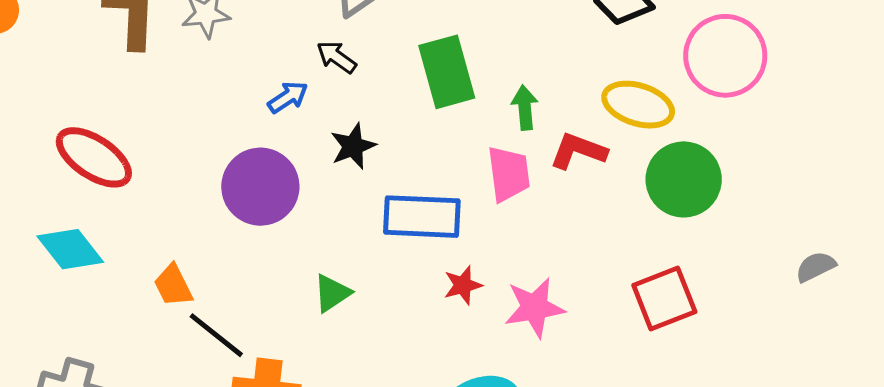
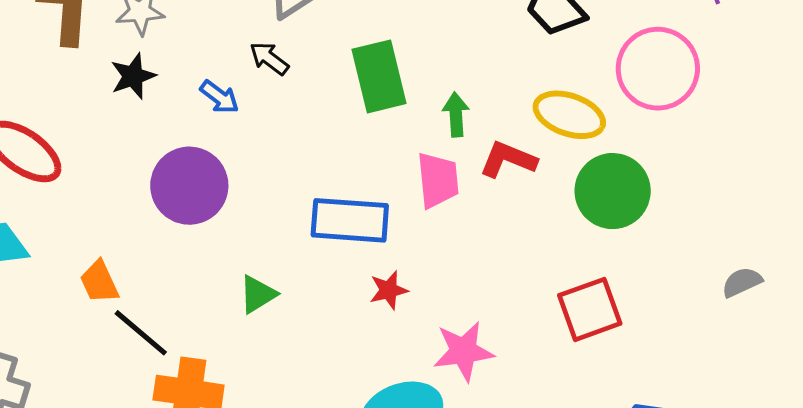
blue arrow: (288, 97) -> (219, 97), turned 69
black star: (353, 146) -> (133, 76), moved
pink star: (535, 308) -> (463, 351), moved

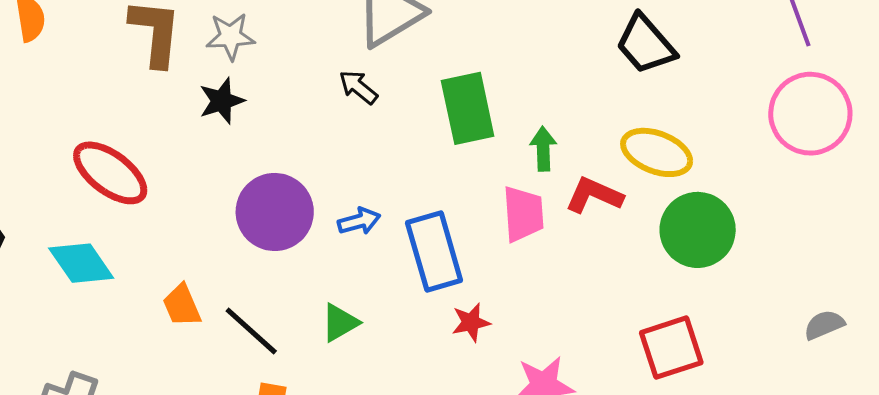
pink circle: (658, 69) -> (810, 114), moved
blue arrow: (219, 97) -> (359, 221), moved, turned -54
blue rectangle: (350, 220) -> (434, 251), turned 68
black line: (141, 333) -> (251, 331), moved

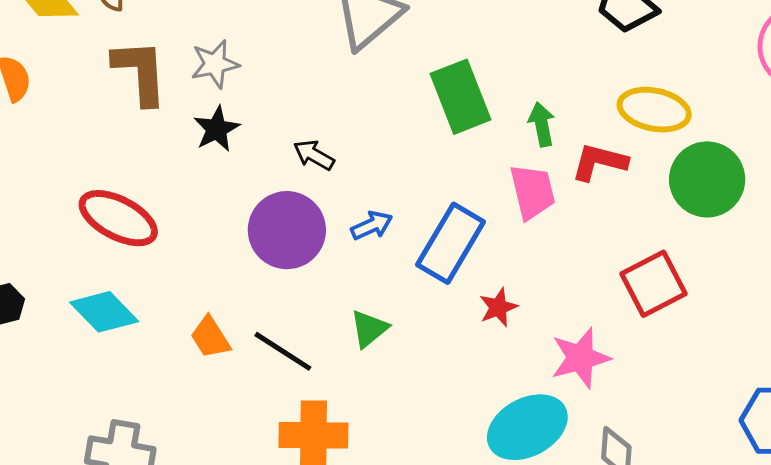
black arrow: (358, 87) -> (314, 155), moved
blue rectangle: (434, 251) -> (451, 243), turned 56
red square: (671, 348) -> (653, 284), moved

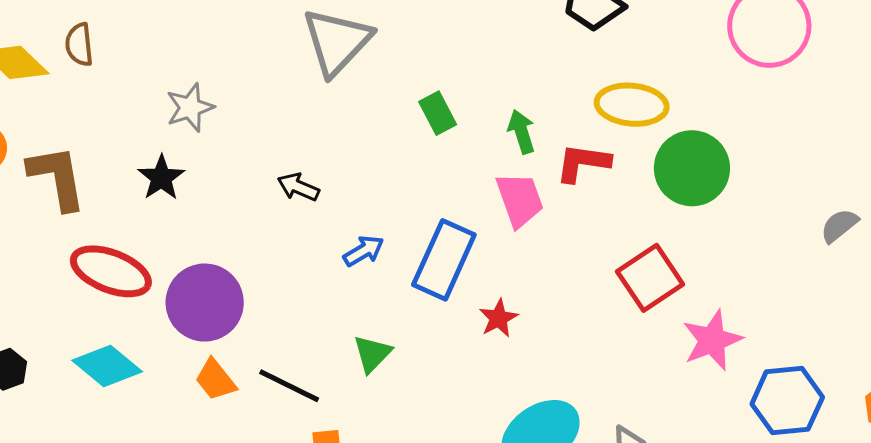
brown L-shape: (140, 72) -> (57, 177), moved
green rectangle: (460, 97) -> (438, 113), size x0.6
black star: (217, 129) -> (161, 178), moved
purple circle: (287, 230) -> (205, 303), moved
pink star: (580, 358) -> (712, 340), moved

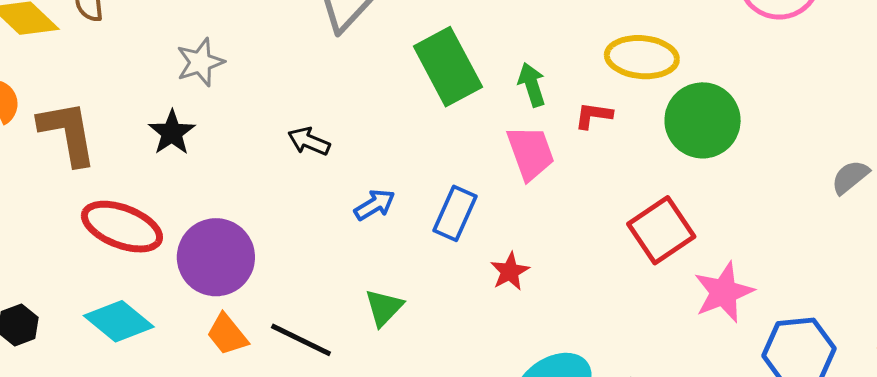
green rectangle: (438, 113) -> (448, 67), size x1.8
red L-shape: (583, 163) -> (593, 115), size x0.7
blue rectangle: (444, 260) -> (455, 213), size x0.7

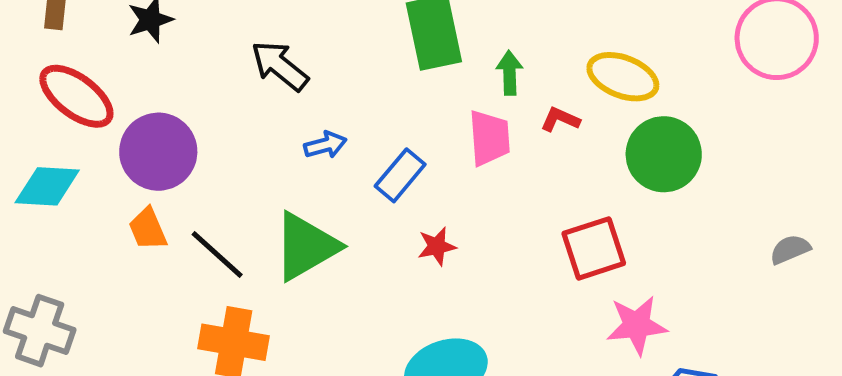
black arrow: (309, 141) -> (280, 66), size x1.5
green triangle: (384, 308) -> (306, 246), size x1.8
cyan diamond: (119, 321) -> (47, 186), turned -52

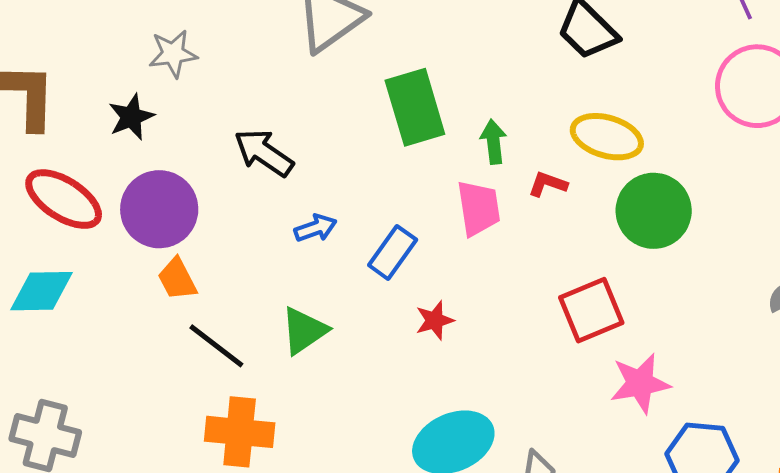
purple circle: (158, 152) -> (159, 209), moved
orange trapezoid: (148, 229) -> (177, 279), moved
green triangle: (306, 246) -> (304, 331), size x0.7

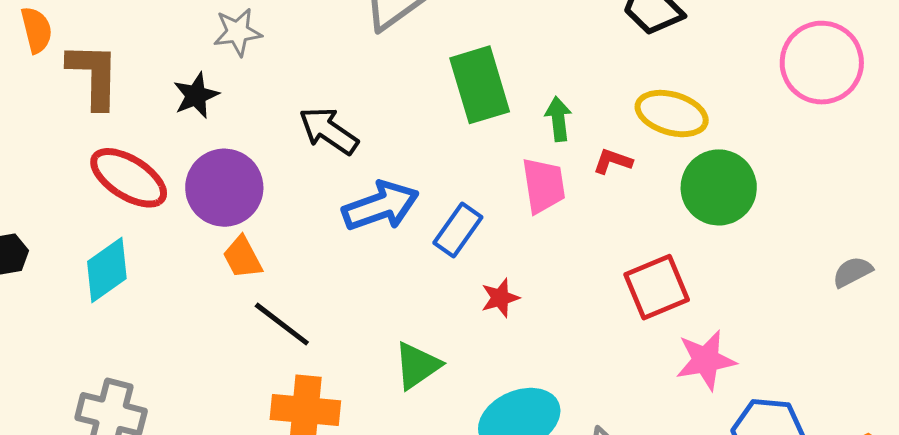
blue arrow: (316, 228) -> (381, 206), size x1.8
cyan diamond: (42, 291) -> (107, 270), turned -34
green triangle: (304, 331) -> (417, 366), moved

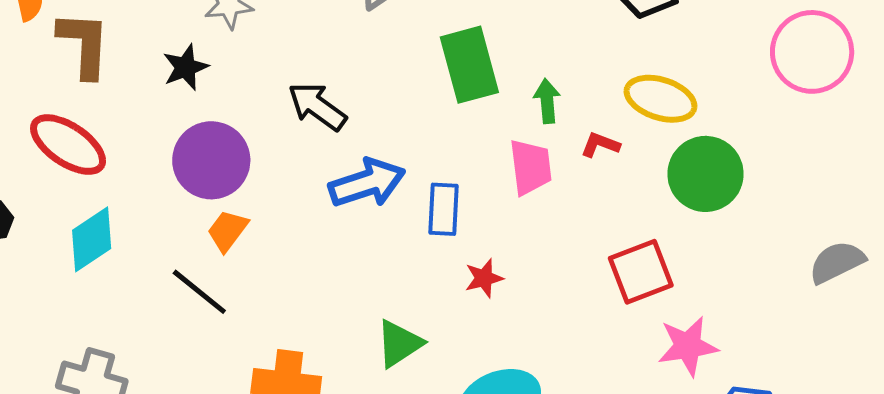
red ellipse: (129, 178) -> (68, 145), moved
blue rectangle: (458, 230) -> (443, 209), turned -34
orange trapezoid: (243, 257) -> (228, 231), turned 63
gray semicircle: (852, 272) -> (837, 262), size x1.4
black line: (282, 324) -> (199, 292), moved

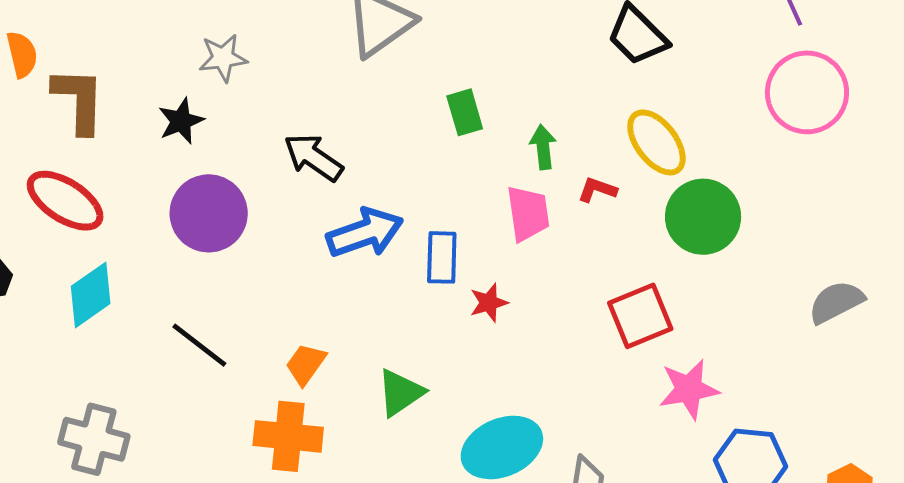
green rectangle: (469, 65) -> (465, 112), size x0.6
yellow ellipse: (661, 99) -> (656, 142), turned 36
orange trapezoid: (228, 231) -> (306, 364), moved
red star: (484, 278) -> (489, 303), moved

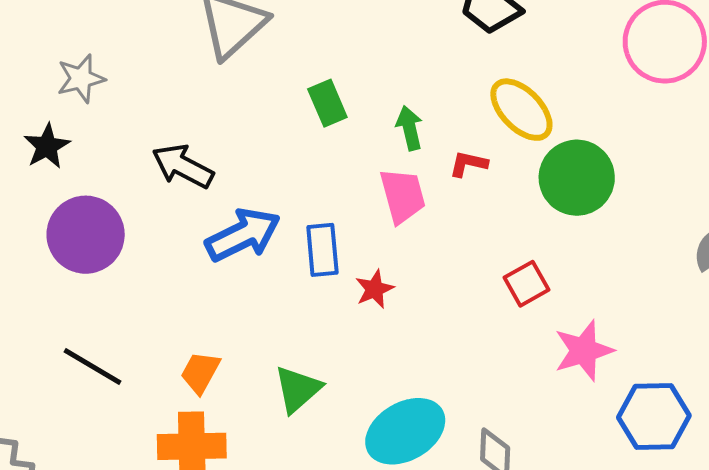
red square: (640, 316) -> (527, 284), size x0.7

